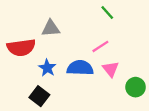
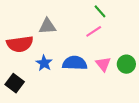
pink line: (100, 46) -> (94, 31), moved
green circle: (136, 87) -> (126, 64), moved
black square: (39, 96) -> (15, 83), moved

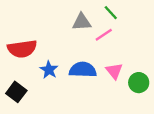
gray triangle: (47, 26) -> (82, 22), moved
green circle: (126, 64) -> (139, 83), moved

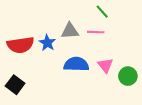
gray triangle: (82, 22) -> (70, 31), moved
pink line: (104, 35) -> (96, 32), turned 35
blue star: (49, 70) -> (47, 43), moved

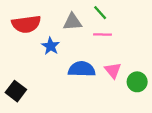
green line: (102, 12) -> (100, 13), moved
gray triangle: (70, 31) -> (72, 22), moved
red semicircle: (20, 45) -> (26, 24), moved

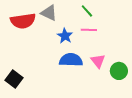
gray triangle: (72, 22) -> (49, 13), moved, turned 30
blue star: (51, 46) -> (65, 36), moved

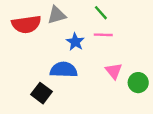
gray triangle: (49, 13) -> (57, 15), turned -42
blue semicircle: (71, 60) -> (64, 70), moved
black square: (14, 79) -> (41, 93), moved

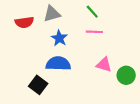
red semicircle: (26, 24) -> (24, 22), size x0.7
blue star: (75, 42) -> (59, 38), moved
pink triangle: (114, 71) -> (104, 65), turned -35

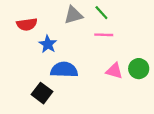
gray triangle: (52, 14) -> (73, 15), moved
blue star: (59, 38) -> (48, 44), moved
green circle: (126, 75) -> (139, 69), moved

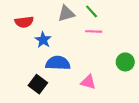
pink triangle: (114, 71) -> (88, 82), moved

